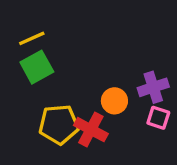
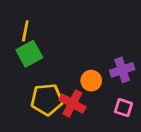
yellow line: (32, 38) -> (25, 31), turned -55
pink square: (158, 118) -> (123, 108), moved

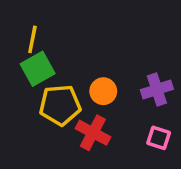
orange circle: (91, 81) -> (103, 91), moved
yellow pentagon: (47, 99) -> (60, 105), moved

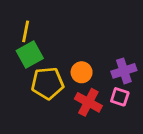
red cross: (93, 133) -> (88, 102), moved
pink square: (159, 138) -> (120, 97), moved

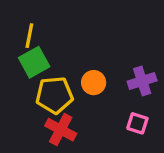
pink square: (120, 97) -> (137, 123), moved
red cross: (88, 102) -> (61, 130), moved

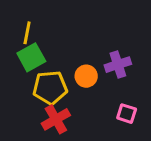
purple cross: (142, 81) -> (118, 65), moved
red cross: (61, 130) -> (56, 119), turned 32

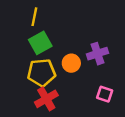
yellow line: (27, 33) -> (34, 17), moved
green square: (31, 57) -> (40, 43), moved

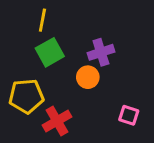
purple cross: (98, 54) -> (101, 52), moved
yellow pentagon: (42, 73) -> (26, 96), moved

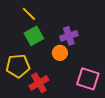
yellow line: (42, 20) -> (29, 14), turned -56
pink square: (129, 115) -> (88, 79), size x1.6

